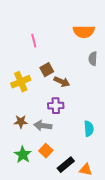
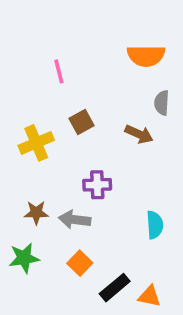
brown arrow: (62, 82) -> (139, 134), moved
green star: (23, 155) -> (24, 258), moved, turned 30

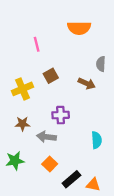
orange semicircle: (146, 56) -> (79, 28), moved
brown star: (36, 213) -> (22, 124), moved

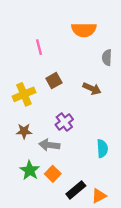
gray semicircle: (101, 64) -> (107, 58), moved
purple cross: (61, 115) -> (64, 122), turned -35
green star: (15, 161) -> (30, 170), moved, turned -30
orange triangle: (93, 185) -> (99, 196), turned -40

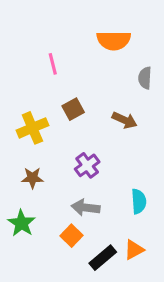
gray arrow: (49, 145) -> (86, 208), moved
green star: (30, 170) -> (22, 223), moved
orange triangle: (99, 196) -> (134, 250), moved

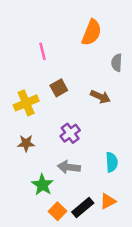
orange semicircle: (114, 40) -> (92, 32), turned -68
green star: (22, 223) -> (42, 185), moved
orange square: (72, 236) -> (58, 211), moved

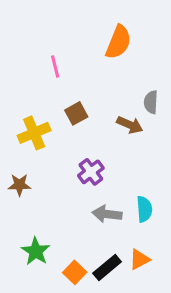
gray semicircle: (117, 63) -> (151, 102), moved
brown star: (26, 143) -> (19, 185), moved
gray arrow: (69, 167) -> (107, 214), moved
green star: (42, 185) -> (36, 251), moved

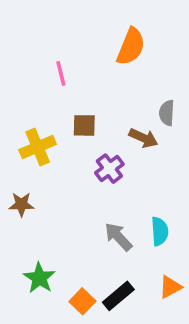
brown square: (76, 113) -> (84, 125), turned 30
purple cross: (91, 172) -> (109, 169), moved
gray arrow: (107, 214) -> (118, 237), turned 40
orange triangle: (139, 259) -> (170, 287), moved

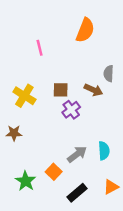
brown square: (84, 125) -> (61, 90), moved
yellow cross: (38, 147) -> (24, 96), turned -35
gray arrow: (118, 237) -> (77, 154), turned 96
orange square: (82, 301) -> (54, 172), moved

